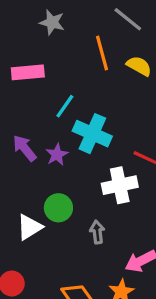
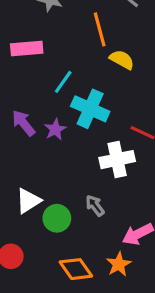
yellow semicircle: (139, 66) -> (122, 60), moved
green circle: (58, 208) -> (57, 218), moved
gray arrow: (97, 232) -> (95, 206), turned -30

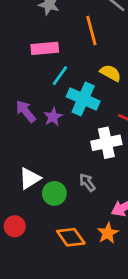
pink rectangle: (27, 49) -> (45, 48), moved
yellow semicircle: (122, 60) -> (110, 73), moved

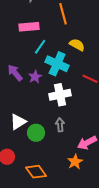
white cross: (106, 143) -> (60, 95), moved
gray arrow: (87, 182) -> (60, 125), turned 32
orange diamond: (71, 237) -> (36, 172), moved

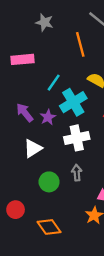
pink rectangle: (29, 27) -> (22, 59), moved
cyan cross: (57, 64) -> (73, 102), turned 35
white triangle: (18, 122) -> (33, 148), moved

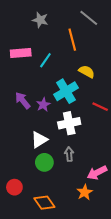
cyan line: (54, 83) -> (45, 60), moved
white triangle: (33, 148) -> (39, 140), moved

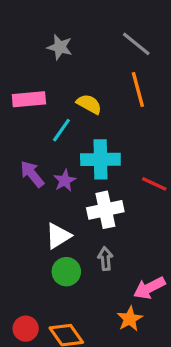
orange line: (72, 40) -> (138, 89), moved
cyan line: (45, 60) -> (61, 130), moved
yellow semicircle: (87, 72) -> (89, 104), moved
cyan cross: (66, 91) -> (100, 159), turned 30
red circle: (14, 187) -> (26, 329), moved

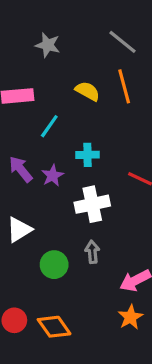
yellow semicircle: (89, 104) -> (88, 91), moved
cyan cross: (100, 159) -> (88, 155), size x0.6
white triangle: (58, 236) -> (19, 230), moved
orange star: (130, 319) -> (130, 317), moved

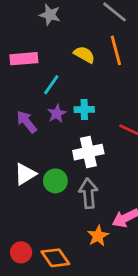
purple star: (53, 176) -> (57, 114), moved
gray arrow: (92, 252) -> (88, 193), size x1.5
green circle: (54, 265) -> (55, 181), moved
orange star: (130, 317) -> (98, 236), moved

